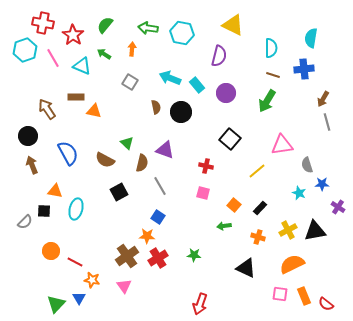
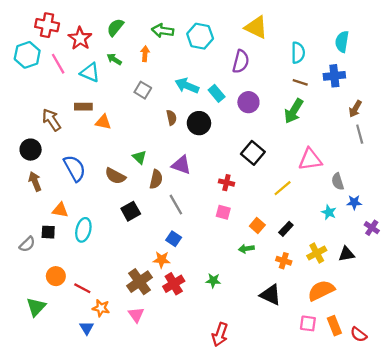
black triangle: (315, 231) -> (346, 254), size x0.7
green triangle: (56, 304) -> (36, 307), moved

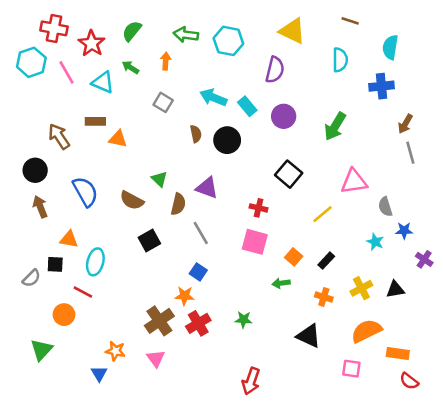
brown line: (300, 82) -> (350, 21), moved
pink square: (223, 212) -> (255, 242), size x1.5
red line: (82, 288) -> (83, 292), moved
orange rectangle: (334, 326) -> (398, 353), moved, turned -60

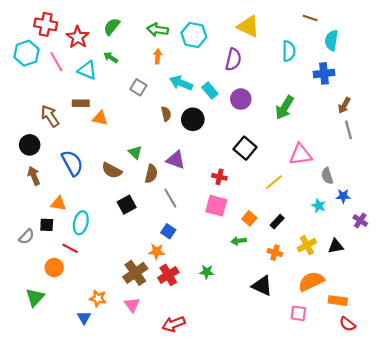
brown line: (350, 21) -> (310, 18), moved
orange arrow: (166, 61) -> (158, 56), moved
red arrow: (251, 381) -> (174, 324), moved, turned 50

